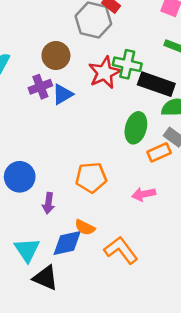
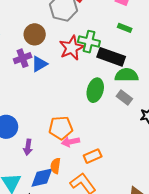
orange rectangle: (159, 152) -> (93, 156), moved
pink arrow: (144, 194) -> (71, 142), moved
orange semicircle: (85, 227) -> (55, 166), turned 70

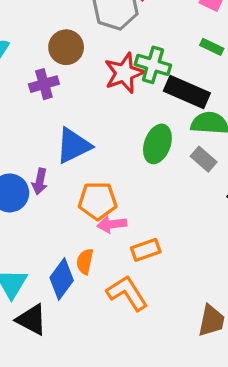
blue triangle: (39, 64) -> (73, 146), moved, size x1.4
purple arrow: (28, 147) -> (40, 181), moved
blue diamond: (42, 178) -> (62, 279), turned -45

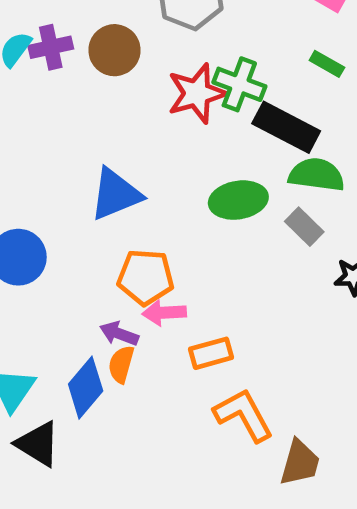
purple cross: (44, 84) -> (51, 47), moved
green ellipse: (157, 144) -> (238, 200), turned 57
purple arrow: (40, 181) -> (119, 334), moved, turned 95
orange L-shape: (127, 293) -> (244, 415), moved

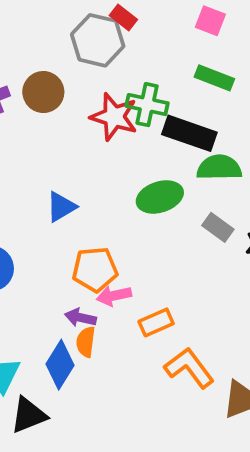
green rectangle: (327, 64) -> (214, 78), size x1.4
red star: (197, 93) -> (114, 117), turned -30
blue triangle: (116, 194) -> (61, 207), size x0.7
gray rectangle: (304, 227) -> (218, 227), moved
black triangle: (38, 444) -> (29, 415), turned -45

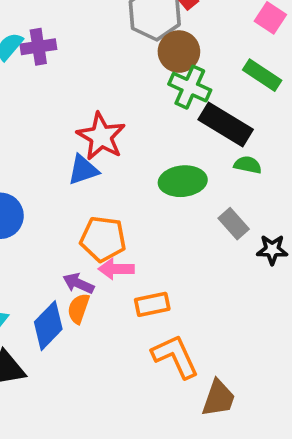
brown circle: (43, 92) -> (179, 52), moved
red star: (114, 117) -> (101, 136), moved
green semicircle: (219, 168) -> (248, 165), size x0.6

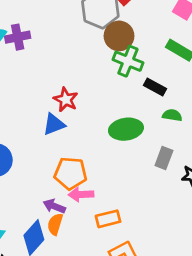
black rectangle: (226, 125) -> (155, 87), size x0.6
red star: (101, 136) -> (66, 100), size x0.7
gray rectangle: (234, 224) -> (164, 158), turned 65

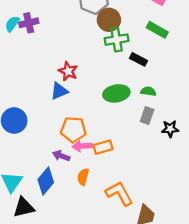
green cross: (128, 61) -> (117, 40), turned -30
green semicircle: (172, 115) -> (148, 91), moved
orange rectangle: (108, 219) -> (103, 147), moved
orange semicircle: (55, 224) -> (83, 177), moved

